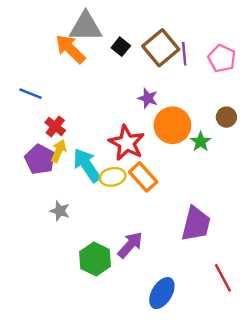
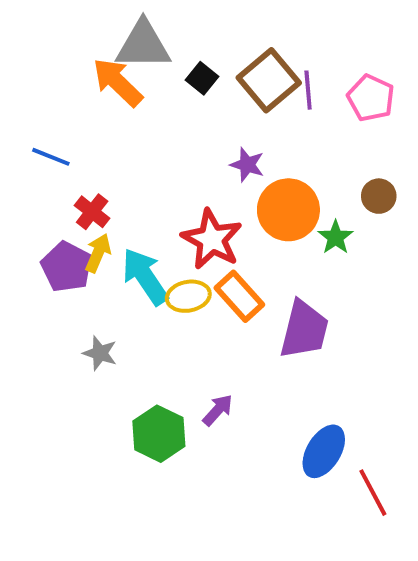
purple trapezoid: (196, 224) -> (304, 330), moved
purple arrow: (130, 245) -> (218, 410), size x0.7
red line: (223, 278) -> (373, 493), moved
blue ellipse: (162, 293) -> (324, 451), moved

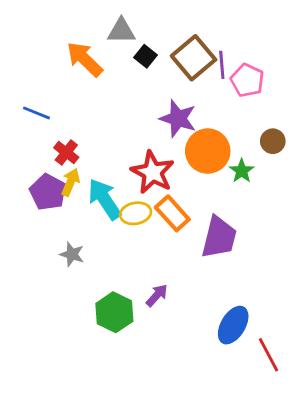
gray triangle: (143, 45) -> (121, 31), moved, size x0.7
pink pentagon: (371, 98) -> (247, 80), moved
purple star: (247, 165) -> (178, 119), size x1.5

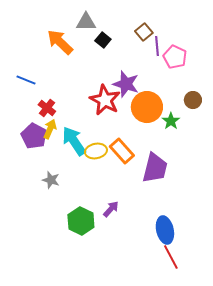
brown square: (194, 58) -> (144, 32), moved, size x0.6
red star: (153, 172) -> (105, 100), moved
blue ellipse: (233, 325) -> (165, 230), turned -44
red line: (269, 355) -> (171, 257), moved

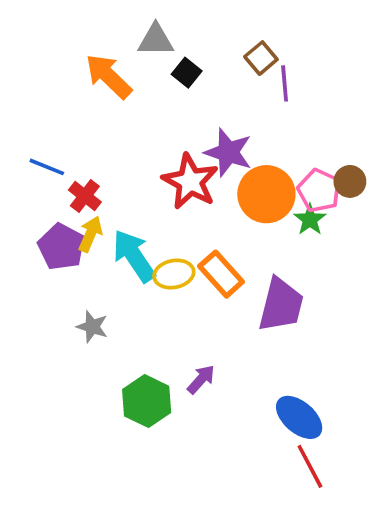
pink pentagon: (175, 57) -> (319, 191), moved
blue line: (26, 80) -> (47, 167), moved
blue ellipse: (165, 230) -> (299, 417), turned -36

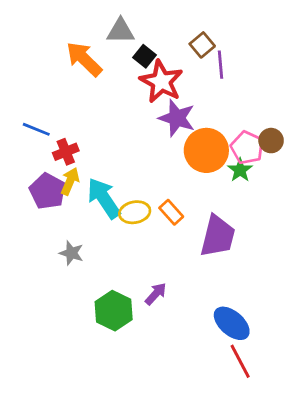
red star: (190, 181) -> (161, 81), moved
red cross: (85, 196) -> (66, 152), turned 30
orange rectangle: (221, 274) -> (171, 212), size x0.7

